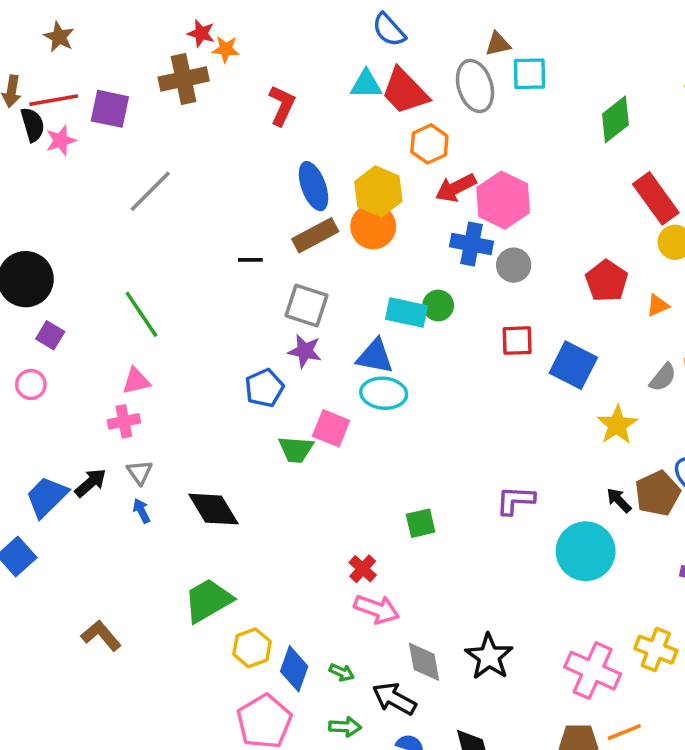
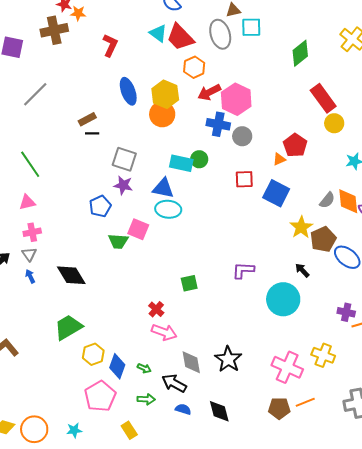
cyan triangle: (366, 84) -> (158, 33), turned 36
brown rectangle: (315, 235) -> (87, 119), moved, size x0.7
orange triangle: (658, 305) -> (279, 159), moved
pink cross: (124, 421) -> (32, 232), moved
brown pentagon: (658, 493) -> (323, 239), moved

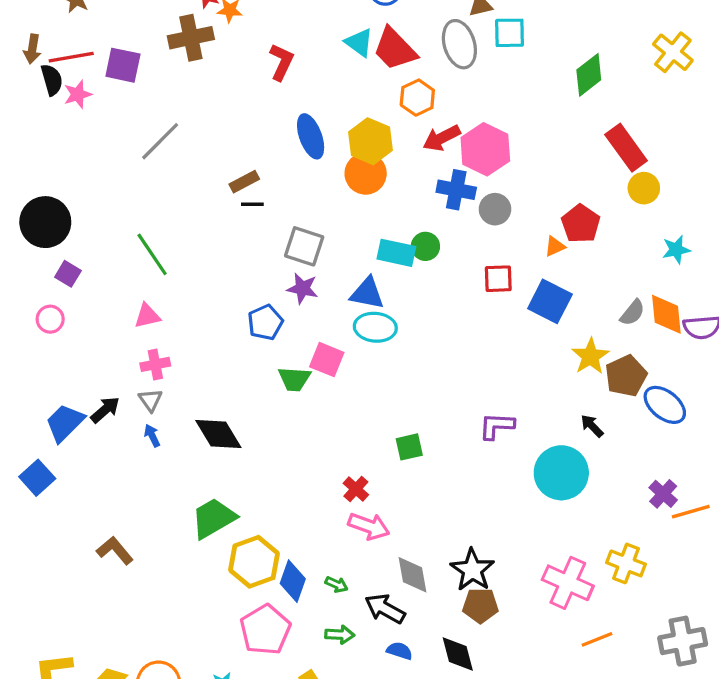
purple cross: (346, 312) -> (663, 494), turned 30
yellow hexagon: (93, 354) -> (254, 562), size x1.4
brown pentagon: (279, 408) -> (480, 605), moved

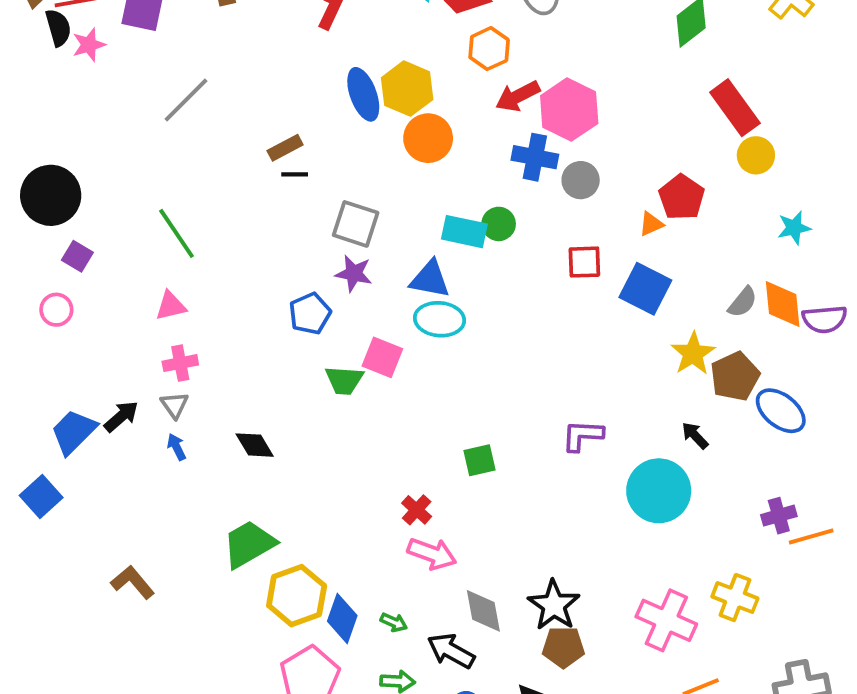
yellow hexagon: (370, 141) -> (407, 89), moved
black diamond: (218, 434) -> (255, 445), size x0.7
purple cross: (663, 494) -> (779, 516), turned 32

